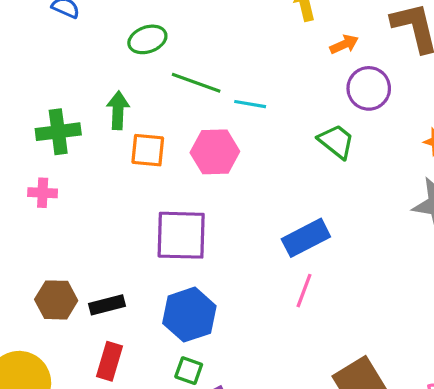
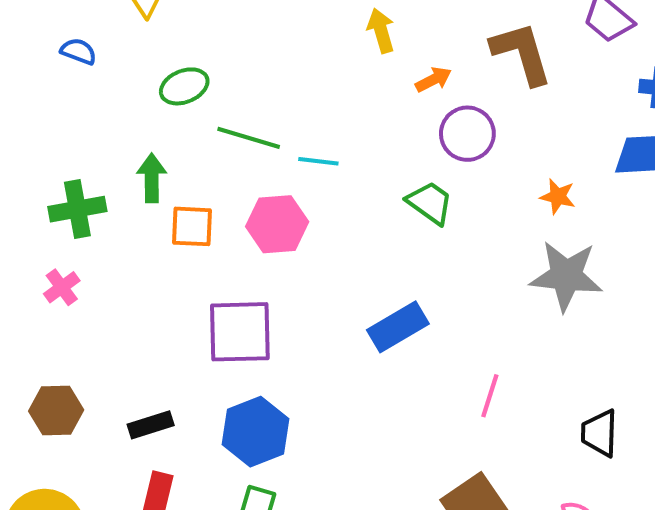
pink cross: (43, 193) -> (62, 287), turned -36
pink line: (304, 291) -> (490, 396), moved
brown hexagon: (56, 300) -> (56, 410), moved

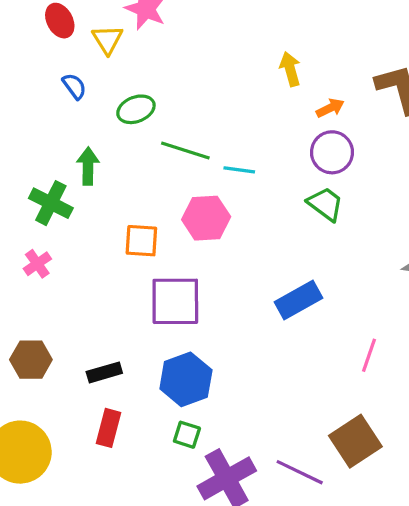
blue semicircle: (79, 51) -> (74, 86), moved, turned 32
purple circle: (467, 134) -> (332, 152), moved
green arrow: (152, 178) -> (88, 166), moved
green cross: (77, 209) -> (51, 203), turned 36
orange square: (192, 226) -> (141, 241), moved

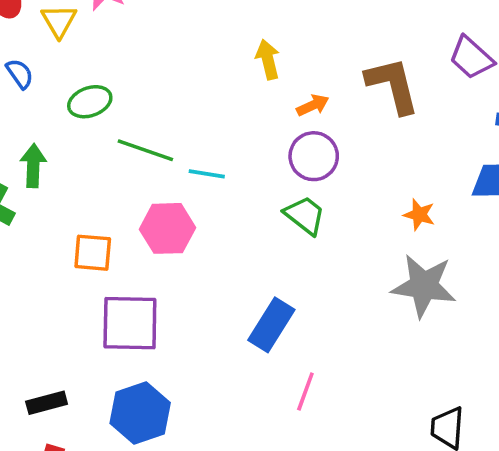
blue rectangle: (299, 300) -> (271, 325), turned -30
pink line: (369, 355) -> (305, 391), moved

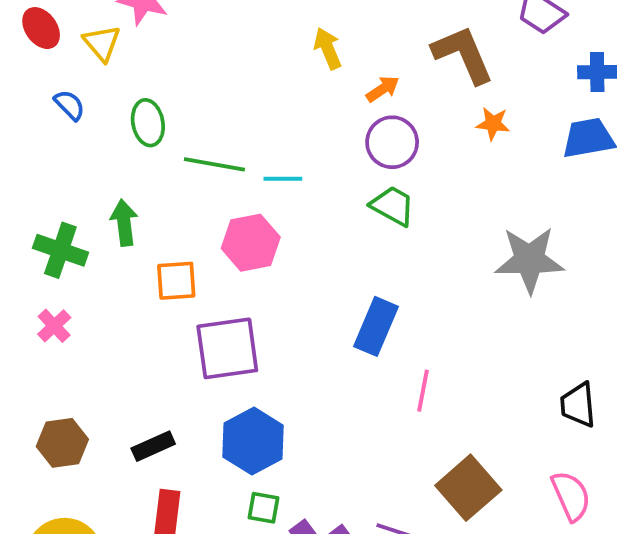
green ellipse: (90, 102) -> (148, 123), turned -72
green arrow: (33, 166) -> (124, 223), moved
orange star: (419, 215) -> (493, 124), moved

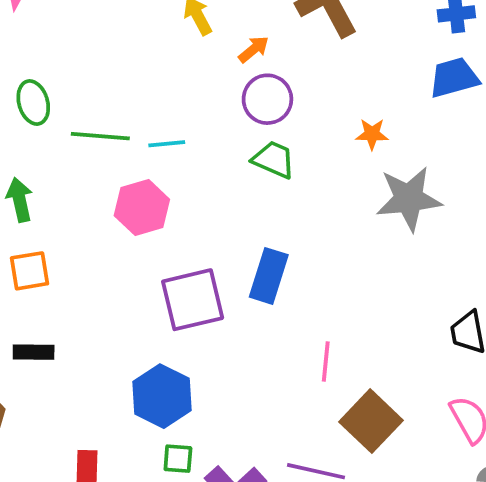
orange star: (493, 124) -> (372, 134), moved
orange square: (176, 281) -> (29, 271), moved
purple square: (227, 348) -> (193, 300), moved
pink line: (423, 391) -> (326, 361), moved
black rectangle: (153, 446) -> (34, 352), moved, turned 30

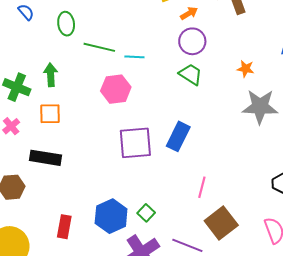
black rectangle: (34, 352) -> (45, 158), size x1.4
blue hexagon: (162, 396) -> (111, 216), moved
green square: (178, 459) -> (146, 213), moved, turned 30

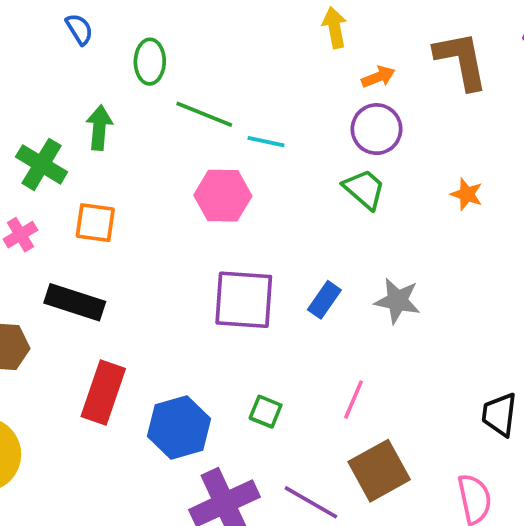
green arrow: (51, 75) -> (99, 128), moved
gray star: (260, 107) -> (397, 301), moved, size x0.7
blue rectangle: (178, 136) -> (324, 300), size x0.7
green square: (146, 213) -> (266, 412), moved, turned -30
red rectangle: (64, 227) -> (103, 392), moved, size x1.4

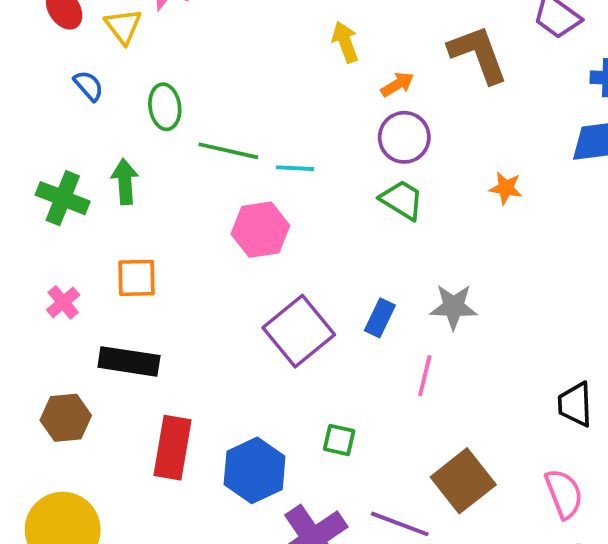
green cross: (42, 164) -> (63, 198), moved
purple square: (244, 300) -> (299, 331), turned -34
pink line: (353, 400) -> (425, 376), moved

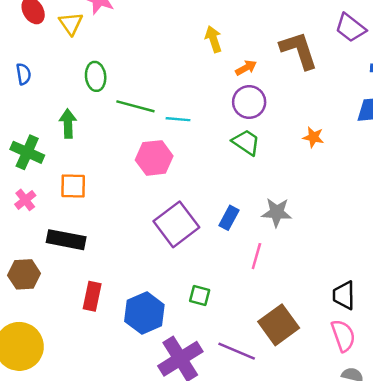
blue semicircle: (89, 86) -> (24, 74), moved, turned 30
green cross: (63, 198) -> (27, 152), moved
black trapezoid: (575, 404) -> (344, 295), moved
red rectangle: (173, 448) -> (92, 296), size x0.7

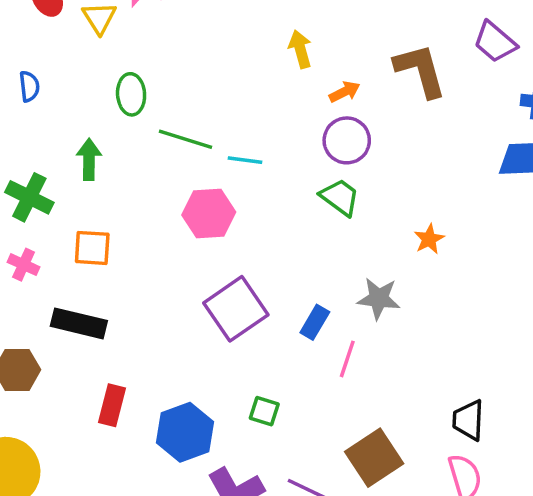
orange star: (313, 137) -> (429, 239), moved, turned 30
pink cross: (25, 200) -> (24, 265), turned -30
blue rectangle: (229, 218) -> (315, 322), moved

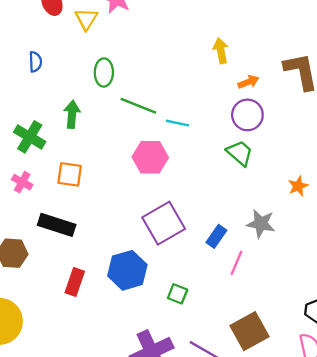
blue hexagon: (185, 432) -> (127, 270), moved

